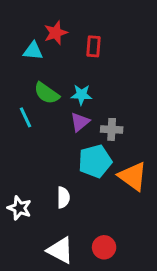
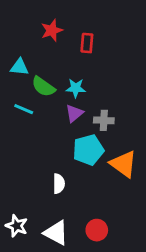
cyan triangle: (33, 51) -> (19, 67), moved
cyan line: (25, 117) -> (24, 109), turned -42
white star: (19, 208) -> (17, 226), moved

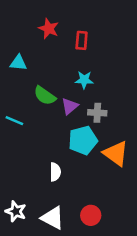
red star: (52, 30) -> (49, 29), turned -30
green semicircle: (43, 87) -> (45, 96), moved
cyan star: (76, 88) -> (84, 80), moved
cyan line: (24, 109) -> (14, 121), moved

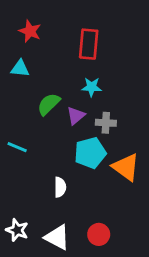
red star: (49, 29) -> (30, 31), moved
red rectangle: (82, 40) -> (89, 44), size x1.5
green semicircle: (45, 96) -> (49, 104), turned 100
cyan line: (14, 121) -> (17, 147), moved

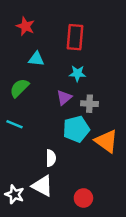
cyan triangle: (20, 68) -> (36, 59), moved
green semicircle: (49, 104) -> (19, 88), moved
white triangle: (57, 237) -> (42, 186), moved

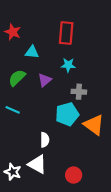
red star: (25, 26) -> (13, 32), moved
purple triangle: (64, 98) -> (45, 80), moved

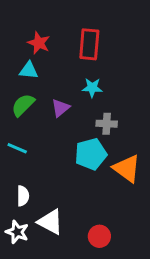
red star: (13, 32) -> (39, 43), moved
cyan triangle: (32, 52) -> (29, 70), moved
white semicircle: (45, 140) -> (23, 196), moved

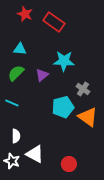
red star: (39, 43) -> (25, 14), moved
red rectangle: (89, 44) -> (54, 22), moved, turned -60
cyan star: (92, 88) -> (64, 61), size x1.5
gray cross: (107, 124) -> (83, 89), moved, turned 32

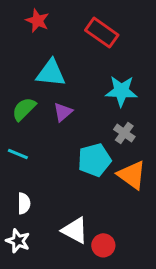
red rectangle: (54, 22) -> (102, 33), moved
cyan triangle: (20, 49) -> (51, 73), moved, size x1.5
cyan star: (64, 61) -> (121, 91), moved
white triangle: (35, 154) -> (75, 230), moved

